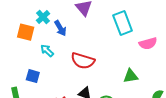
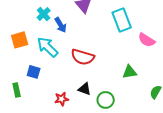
orange square: (26, 32) -> (20, 40), moved, turned -30
pink semicircle: (148, 43) -> (147, 40), turned 48
cyan arrow: (47, 51) -> (48, 47), size x1.6

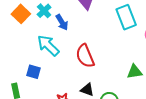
orange square: (20, 40) -> (21, 14), moved, turned -30
red semicircle: (83, 57) -> (85, 56), turned 50

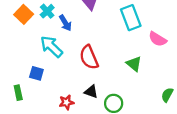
green triangle: (135, 72) -> (134, 64), moved, turned 49

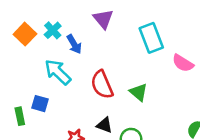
green triangle: (134, 64) -> (139, 92), moved
green rectangle: (18, 93) -> (20, 116), moved

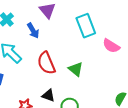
blue arrow: (74, 44) -> (33, 31), moved

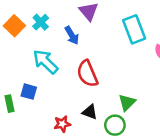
green triangle: (76, 69) -> (127, 102), moved, turned 35

